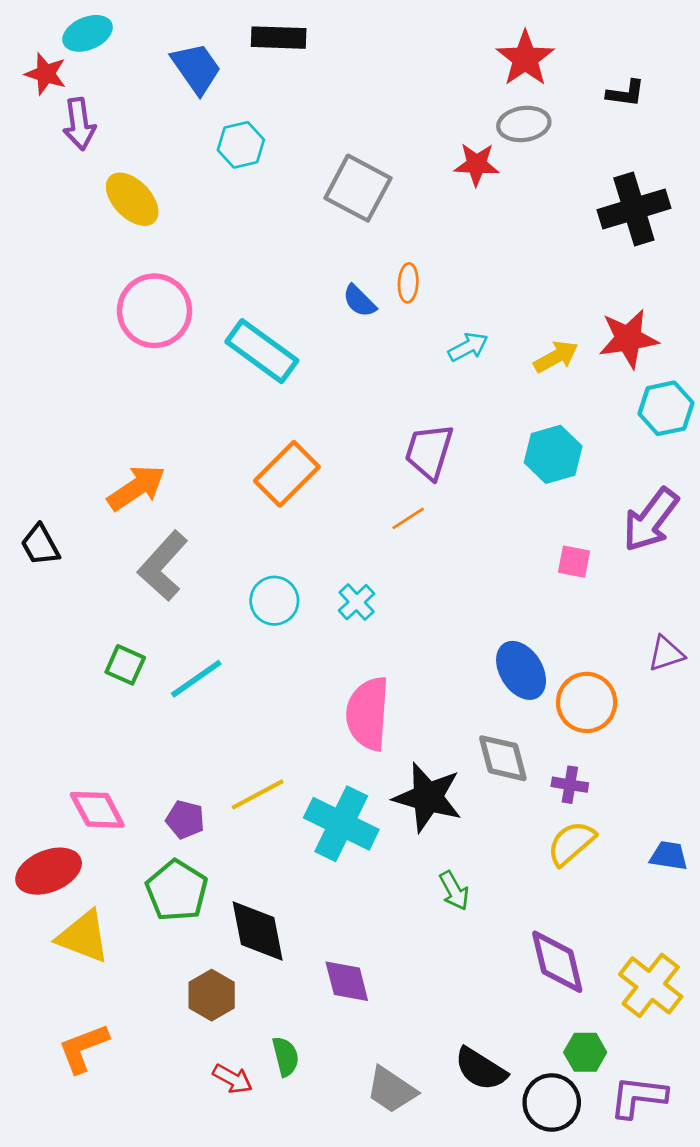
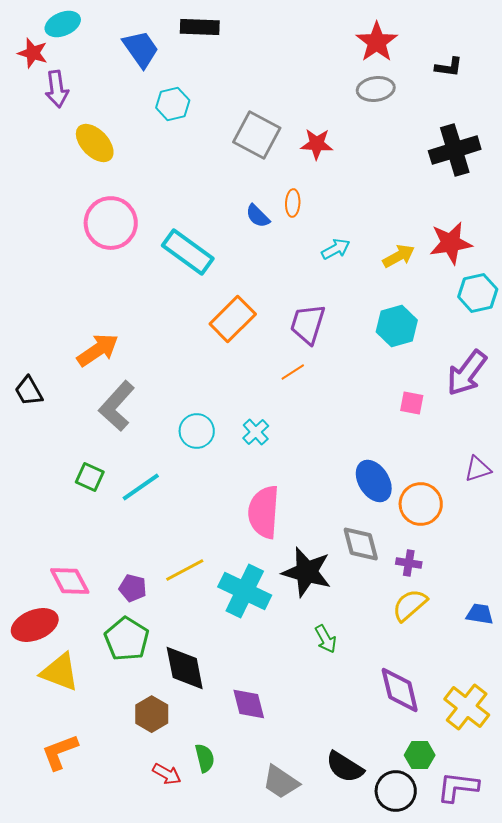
red star: (476, 164) -> (317, 144), moved
orange rectangle: (287, 474) -> (233, 319), moved

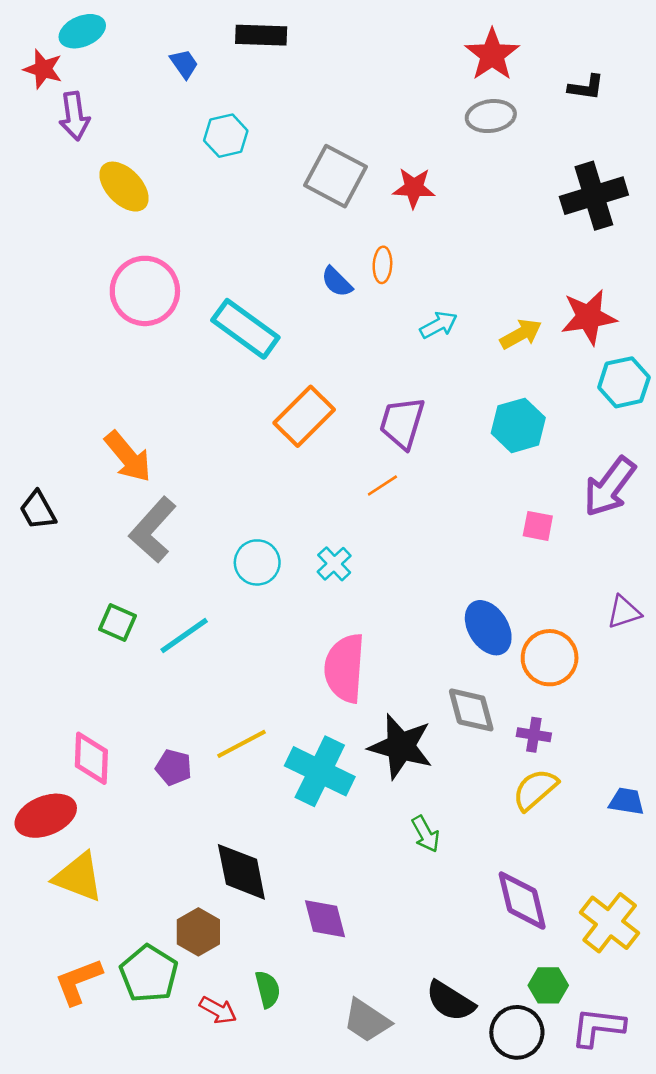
blue trapezoid: (141, 49) -> (184, 64), size x0.6
orange arrow: (98, 350) -> (128, 457), turned 84
pink diamond: (70, 581) -> (91, 758), turned 30
green pentagon: (127, 639) -> (149, 974), moved

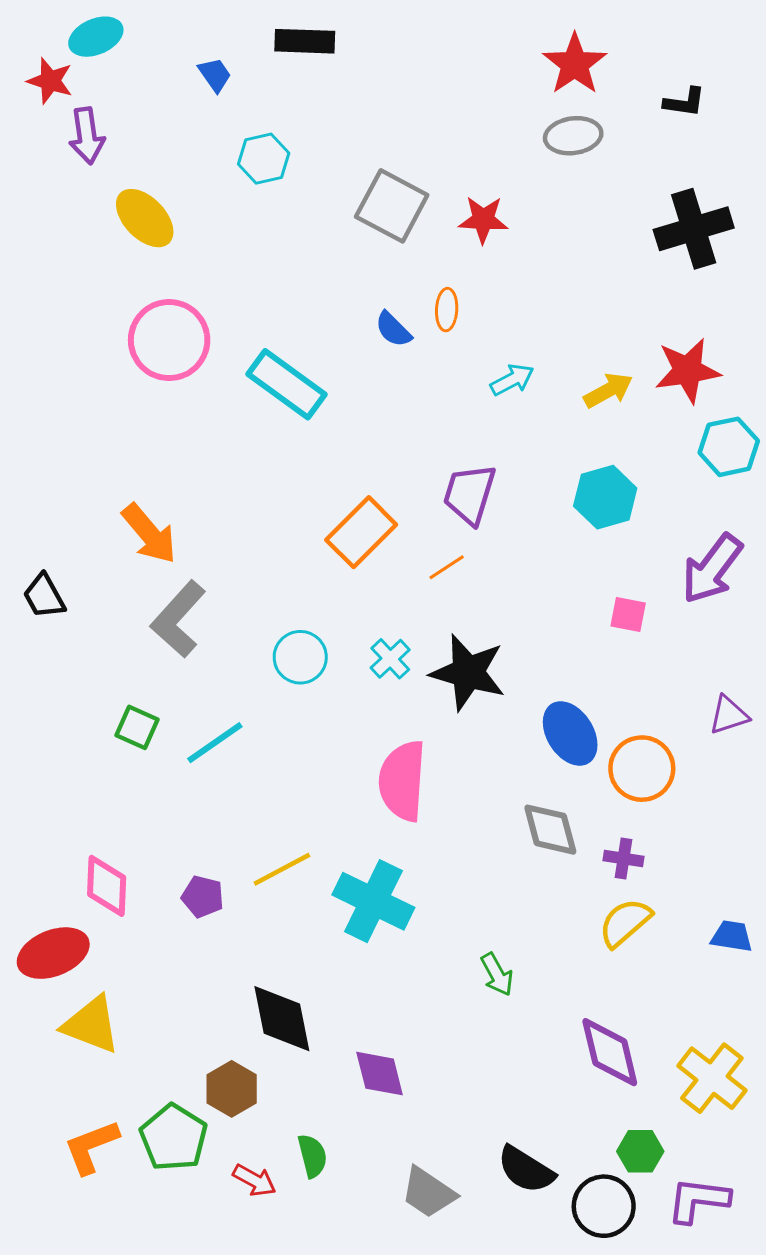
orange rectangle: (304, 416) -> (361, 532), moved
black star: (401, 747) -> (468, 672), moved

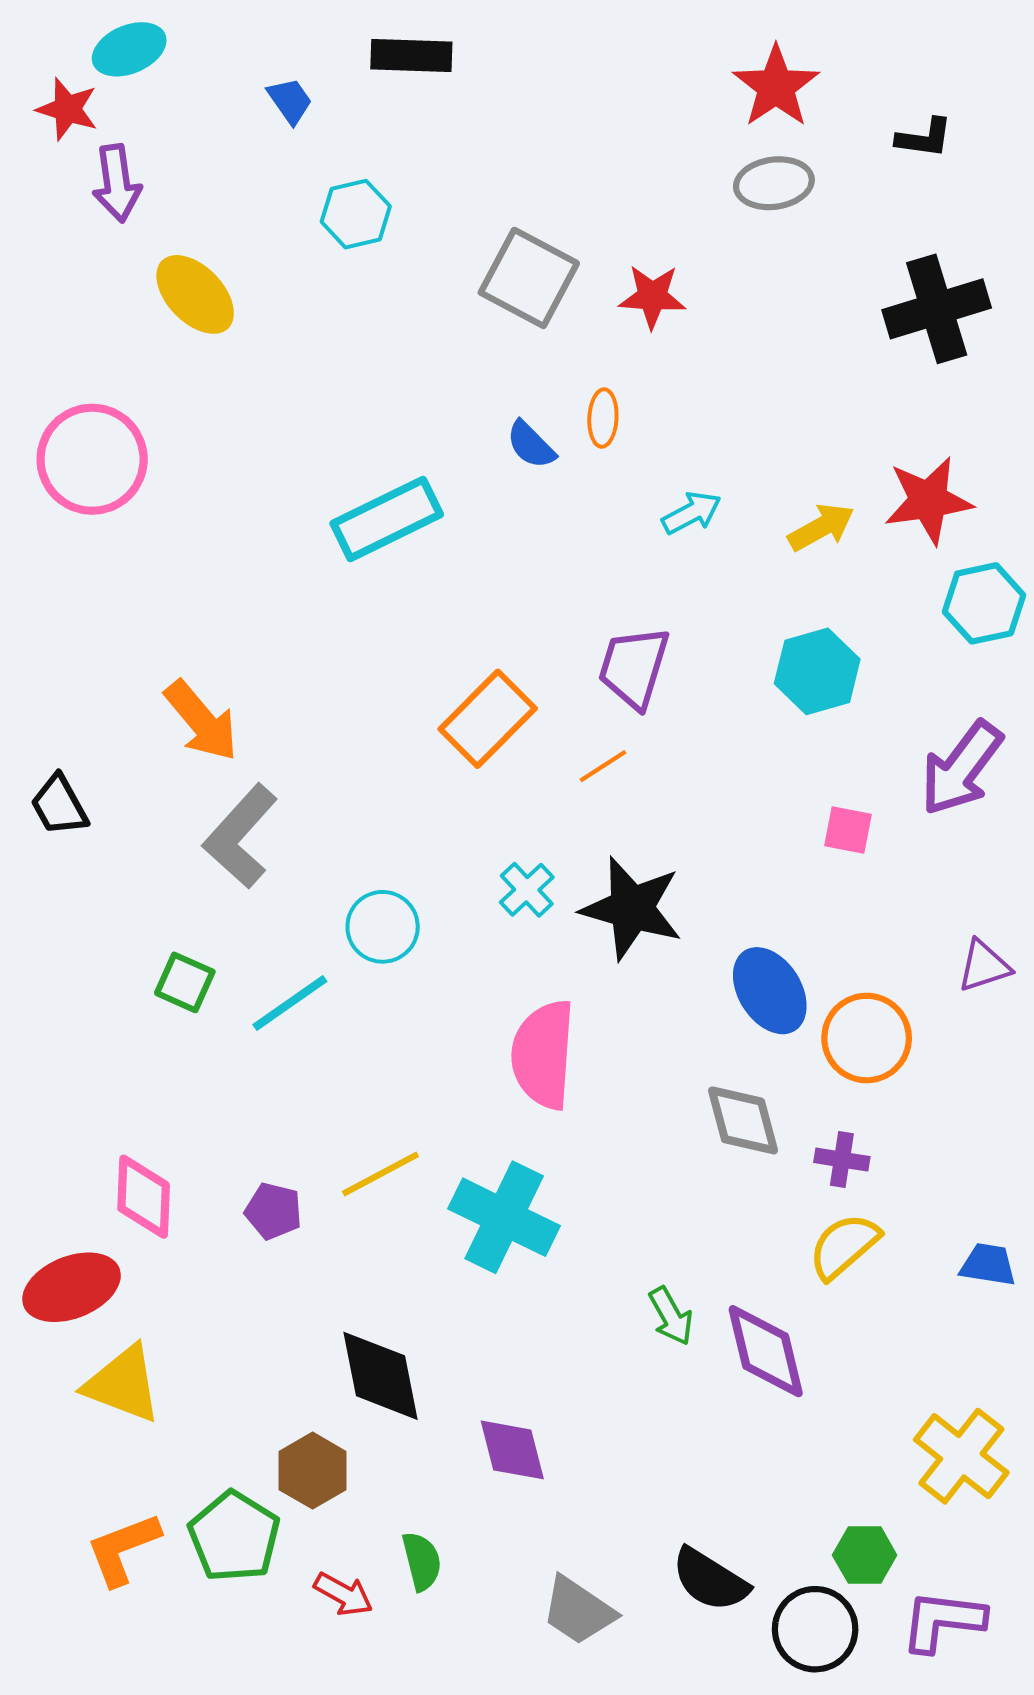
pink circle: (169, 340) -> (92, 459), moved
cyan rectangle: (287, 384) -> (387, 519), turned -62
cyan circle: (300, 657) -> (383, 927), moved
purple diamond: (610, 1052) -> (766, 1351), moved

